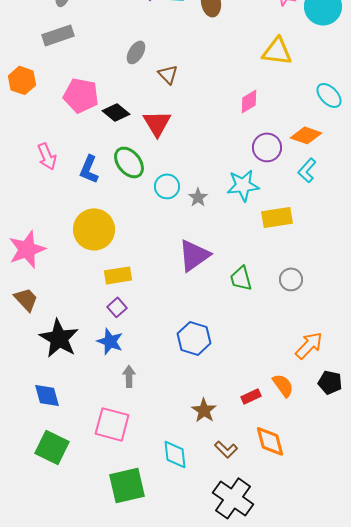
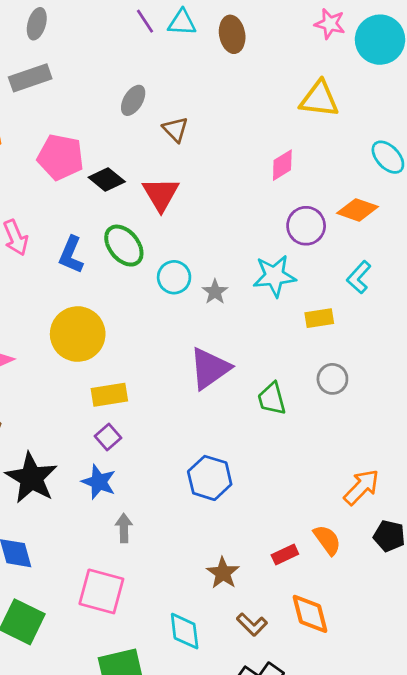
cyan L-shape: (307, 170) -> (359, 277), moved
yellow rectangle: (277, 217) -> (319, 318), size x0.7
gray circle: (291, 279) -> (332, 379), moved

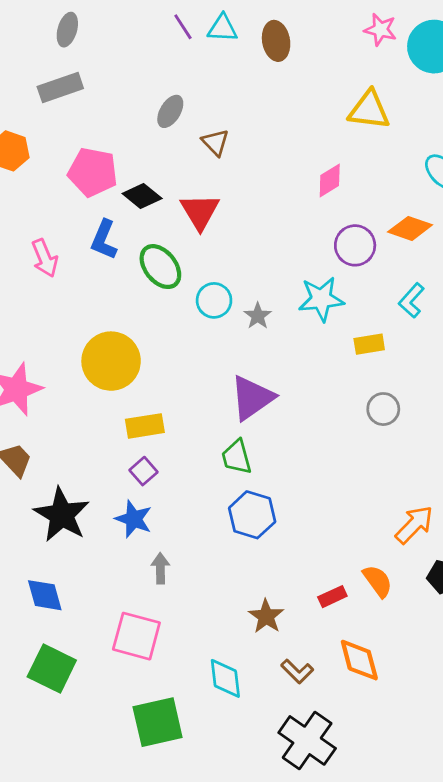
blue L-shape: (71, 255) -> (104, 240), moved
green trapezoid: (272, 399) -> (237, 457), moved

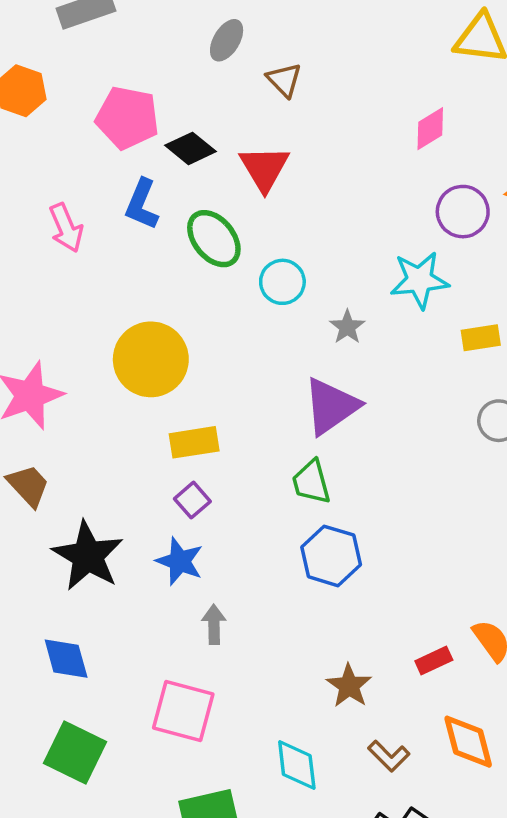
gray star: (258, 316) -> (347, 327), moved

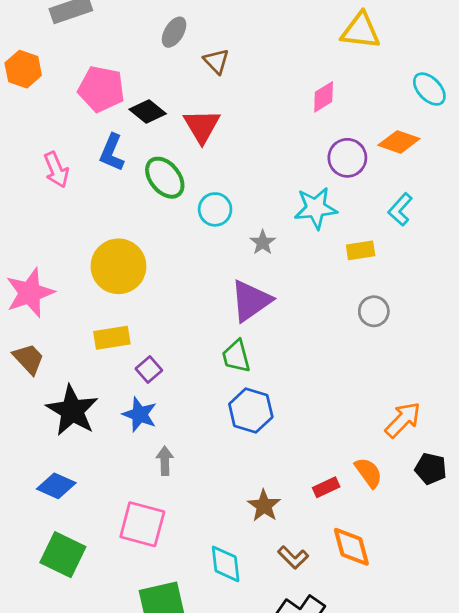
yellow rectangle: (194, 442) -> (112, 338), moved
blue diamond: (66, 659) -> (56, 486), turned -51

